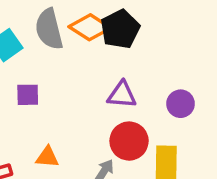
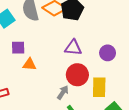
orange triangle: (47, 157) -> (29, 64), moved

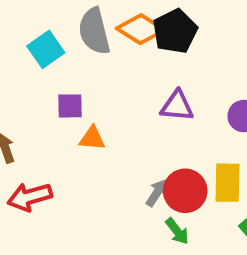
red circle: (77, 75) -> (185, 191), moved

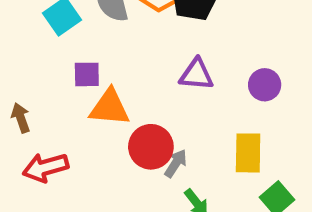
orange triangle: (92, 138) -> (110, 108), size x1.5
red circle: (185, 191) -> (151, 147), moved

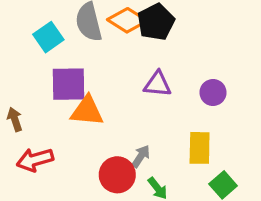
purple square: (87, 74) -> (69, 84), size x1.6
red circle: (151, 147) -> (117, 175), moved

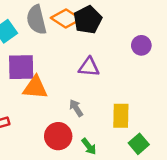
purple circle: (213, 93) -> (141, 45), moved
gray arrow: (141, 156) -> (76, 108), moved, turned -66

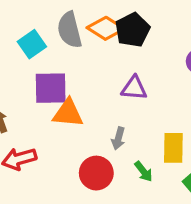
gray arrow: (76, 108) -> (118, 138), turned -132
green arrow: (89, 146) -> (143, 171), moved

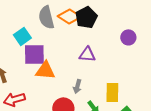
cyan square: (32, 44) -> (22, 36), moved

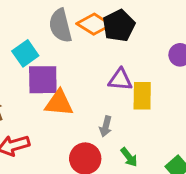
yellow rectangle: (112, 92) -> (142, 96), moved

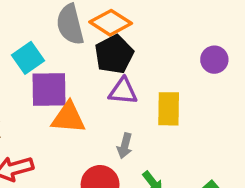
black pentagon: (119, 26) -> (114, 54), moved
purple triangle: (120, 80) -> (123, 91), moved

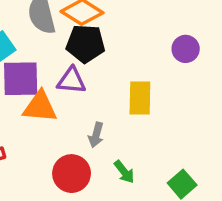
black pentagon: (114, 54) -> (86, 44), turned 30
purple triangle: (123, 91) -> (72, 81), moved

